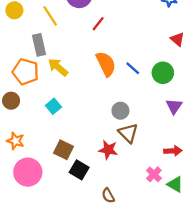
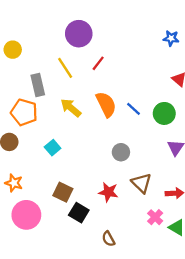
yellow line: (50, 16) -> (65, 68), moved
yellow arrow: (58, 67) -> (71, 108), moved
brown triangle: (128, 133) -> (141, 183), moved

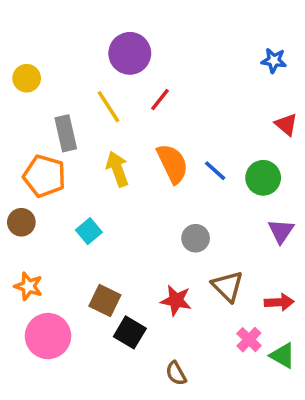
yellow arrow: (71, 108) -> (117, 169), turned 30

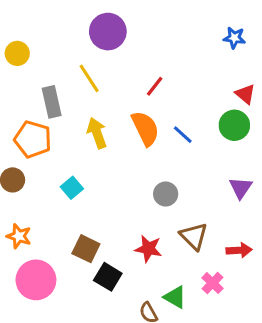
red line: (160, 100) -> (155, 86), moved
green circle: (263, 178) -> (234, 125), moved
green triangle: (283, 356) -> (175, 297), moved

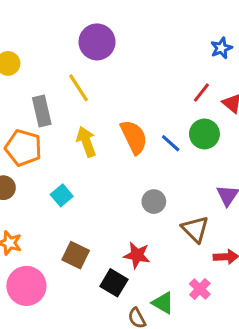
blue star: (234, 38) -> (221, 48), turned -30
red line: (155, 86) -> (201, 93), moved
green circle: (234, 125) -> (204, 134), moved
brown triangle: (194, 236) -> (195, 229), moved
black square: (108, 277) -> (114, 283), moved

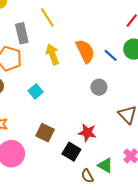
gray circle: (154, 202) -> (99, 87), moved

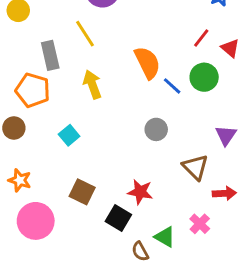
orange semicircle: (85, 51) -> (147, 63), moved

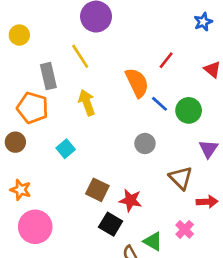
red line: (201, 38) -> (166, 60), moved
green circle: (204, 77) -> (189, 110), moved
brown square: (82, 192) -> (97, 190), moved

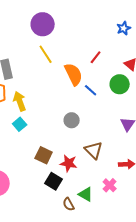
yellow line: (80, 56) -> (46, 54), moved
yellow arrow: (87, 102) -> (20, 101), moved
green circle: (189, 110) -> (120, 84), moved
gray circle: (145, 143) -> (72, 120), moved
brown triangle: (181, 178) -> (94, 150), moved

